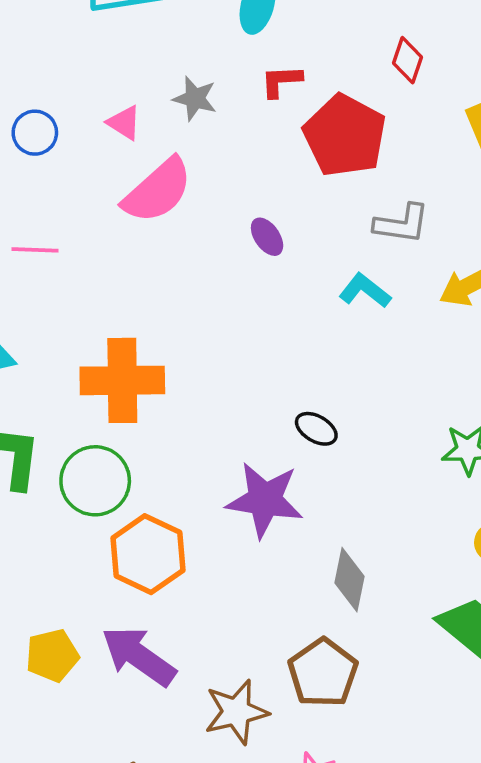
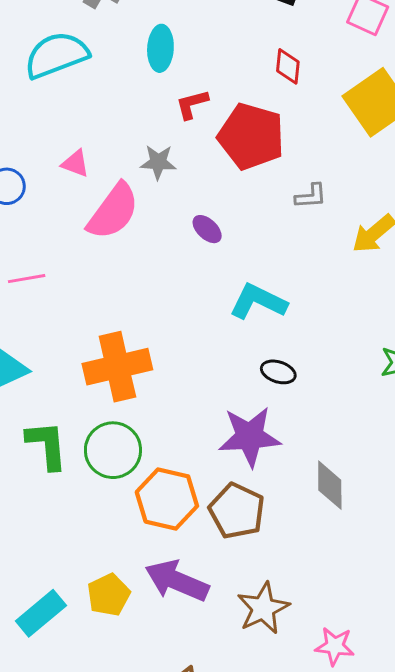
gray star: (195, 98) -> (158, 162), moved
gray L-shape: (402, 224) -> (311, 196), size x0.7
cyan L-shape: (365, 291) -> (258, 302), moved, size x1.4
brown pentagon: (323, 673) -> (237, 511), moved

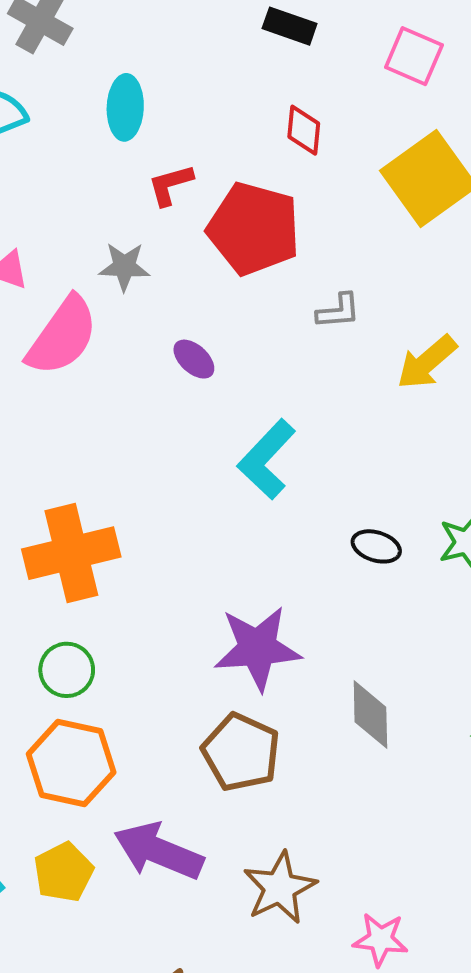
cyan L-shape: (258, 302) -> (267, 459), turned -72
black ellipse: (278, 372) -> (376, 546), moved
green circle: (113, 450) -> (67, 670), size x0.7
orange hexagon: (167, 499) -> (71, 763), moved

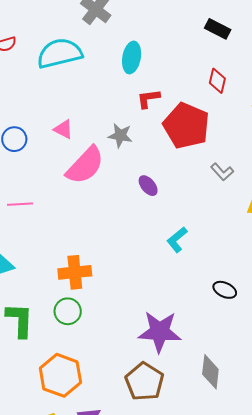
gray L-shape: (338, 311) -> (222, 172), turned 45
cyan L-shape: (267, 459) -> (177, 240), size x0.7
orange cross: (71, 553) -> (75, 272), size x0.7
green circle: (67, 670) -> (68, 311), moved

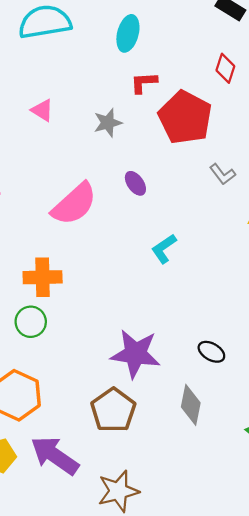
gray star: (120, 135) -> (108, 123), turned -30
pink semicircle: (85, 165) -> (74, 204), moved
black ellipse: (225, 290) -> (211, 352), moved

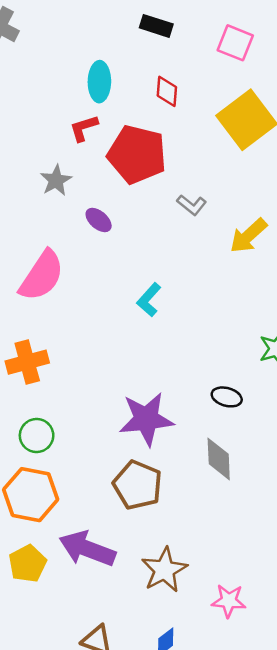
cyan ellipse: (128, 33) -> (99, 82), moved
purple ellipse: (135, 183) -> (99, 220), moved
green circle: (31, 322) -> (37, 436), moved

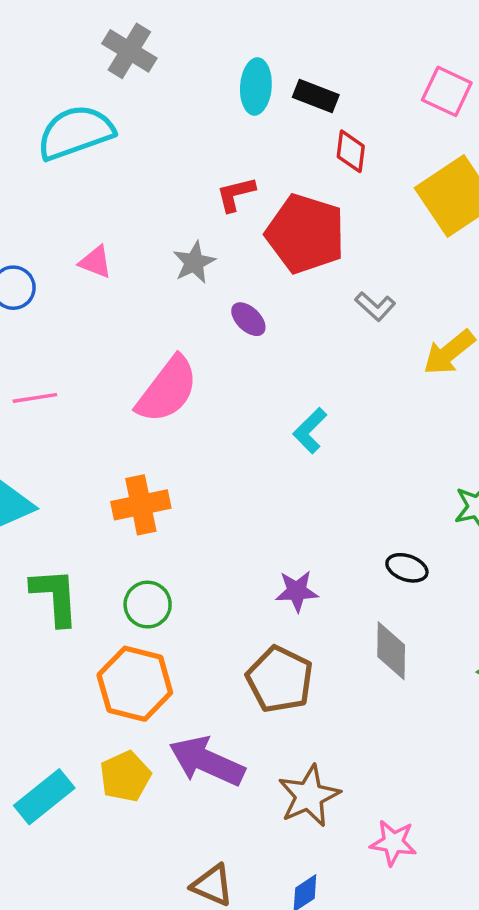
black rectangle: (156, 26) -> (316, 96), moved
cyan ellipse: (99, 82) -> (256, 86), moved
purple star: (146, 419) -> (297, 591), size x0.6

